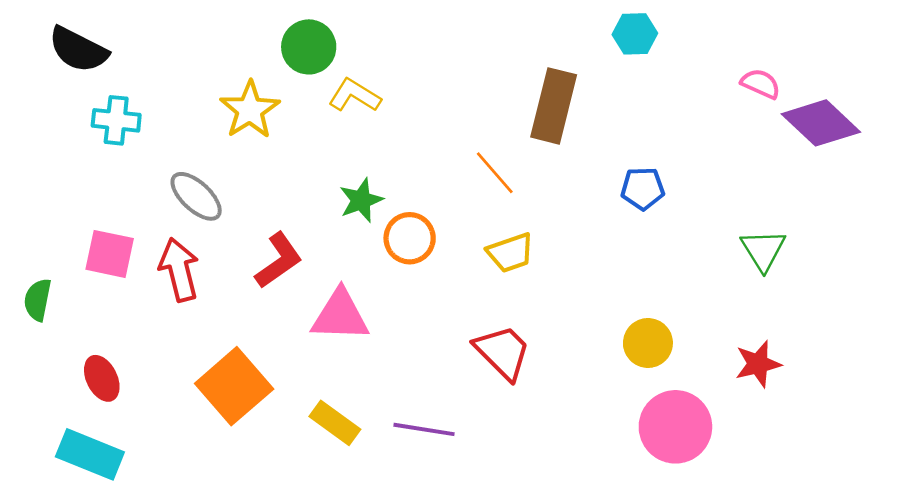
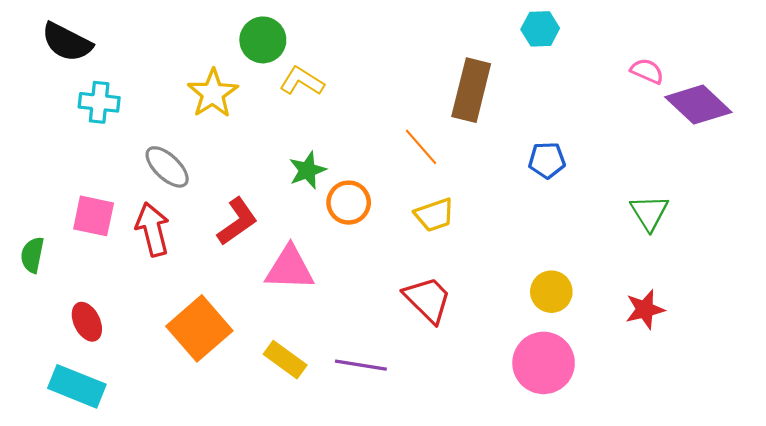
pink circle: (675, 427) -> (544, 363), moved

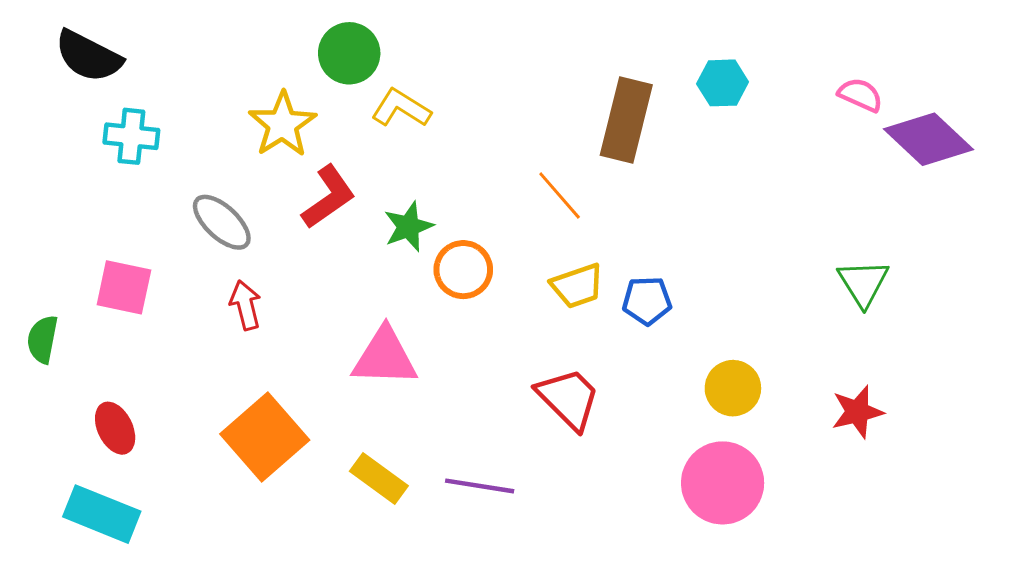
cyan hexagon: (540, 29) -> (723, 83), moved
blue pentagon: (547, 160) -> (647, 301), moved
red L-shape: (237, 221) -> (328, 197), moved
red arrow: (153, 229) -> (245, 305), moved, size x0.7

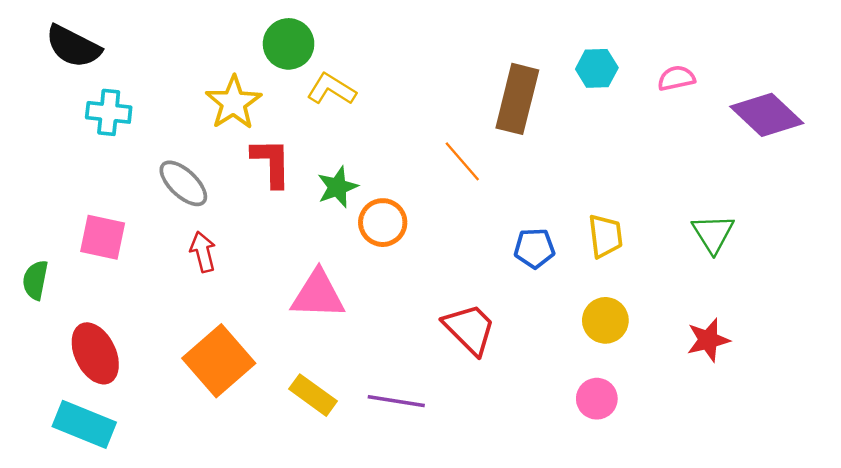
pink semicircle: (860, 95) -> (676, 78), moved, turned -36
red L-shape: (328, 197) -> (271, 163), turned -56
yellow trapezoid: (577, 286) -> (605, 236), moved, turned -78
red ellipse: (115, 428) -> (95, 353), size x1.4
pink circle: (723, 483) -> (597, 399), size x0.6

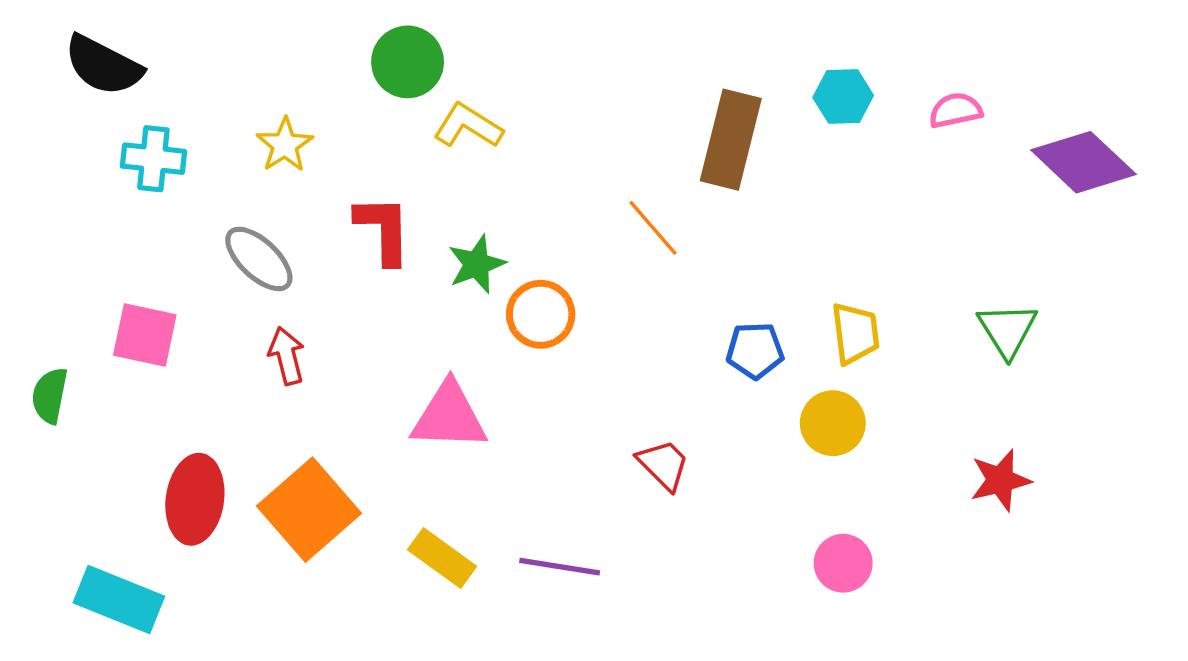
yellow star: (233, 103) -> (285, 145), moved, size x0.7
yellow circle: (605, 320) -> (833, 423), moved
red trapezoid: (470, 329) -> (663, 465), size x0.7
red ellipse: (95, 353) -> (195, 499), moved, turned 34

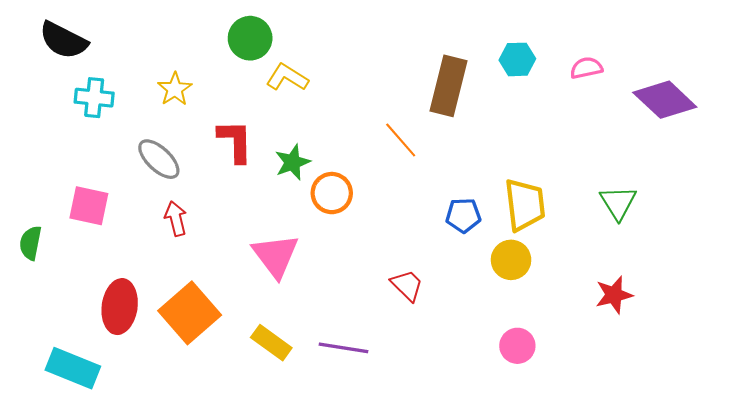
yellow trapezoid: (855, 333) -> (525, 205), size x1.4
pink triangle: (449, 416) -> (276, 256), turned 51

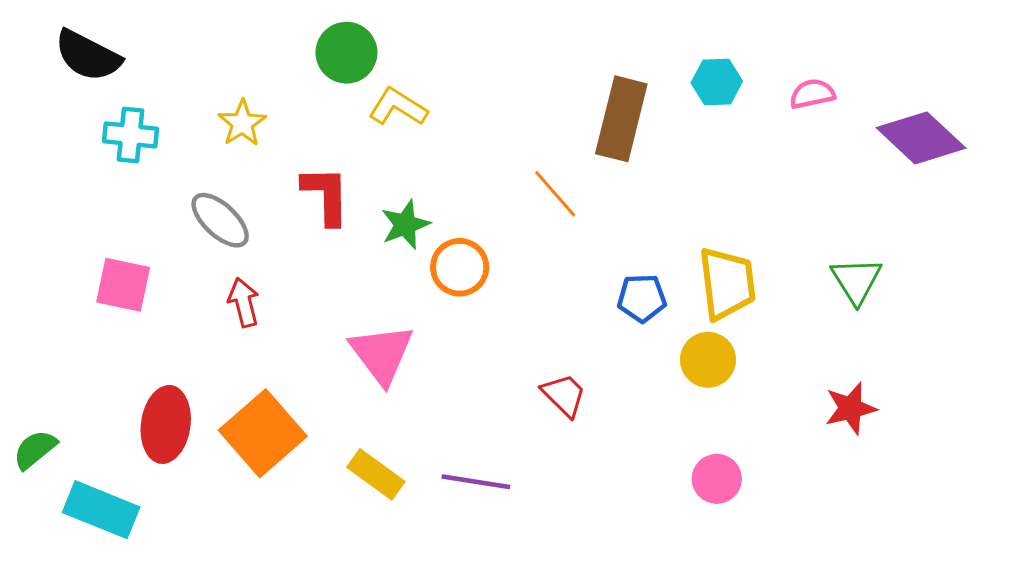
green semicircle: (31, 243) -> (35, 449), moved, turned 40

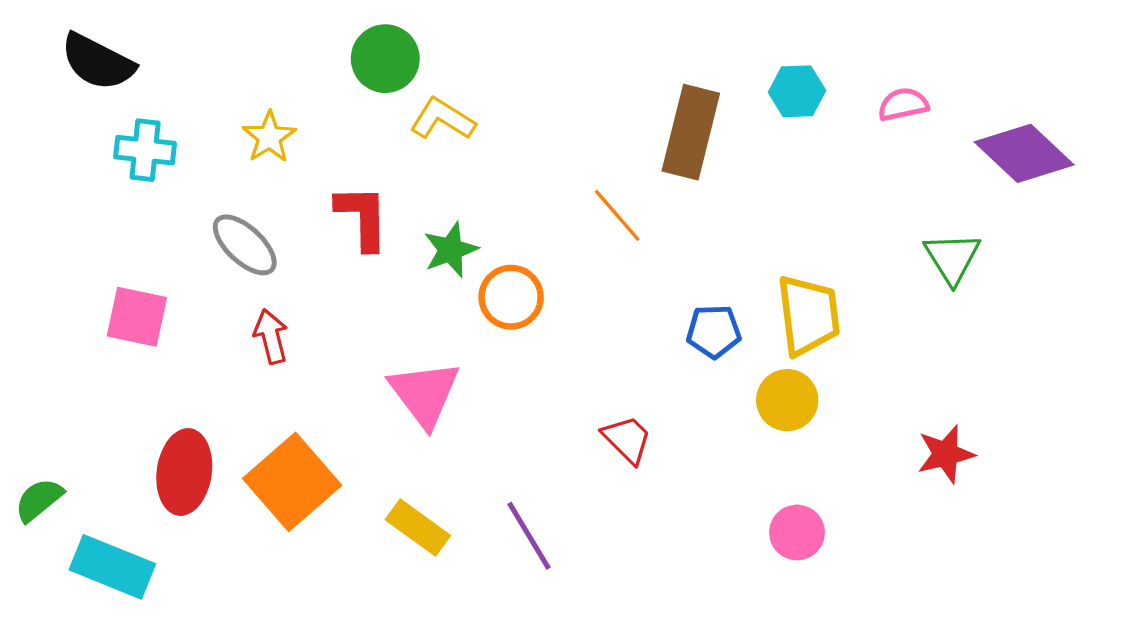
green triangle: (856, 280) -> (952, 258), moved
purple line: (476, 482) -> (529, 536), turned 50

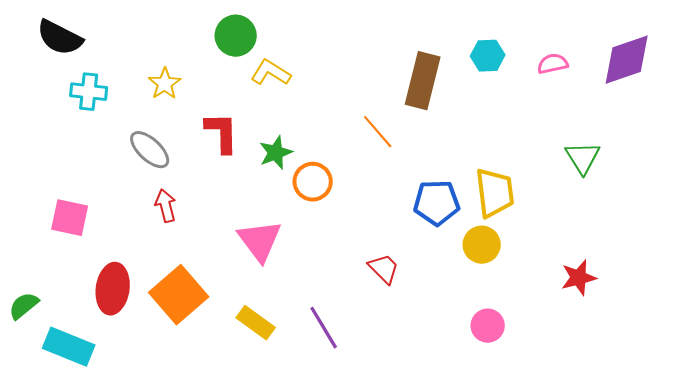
purple diamond: (1024, 153) -> (627, 60), moved, turned -62
pink square: (137, 317) -> (70, 218), moved
blue pentagon: (714, 331) -> (437, 203), size x1.4

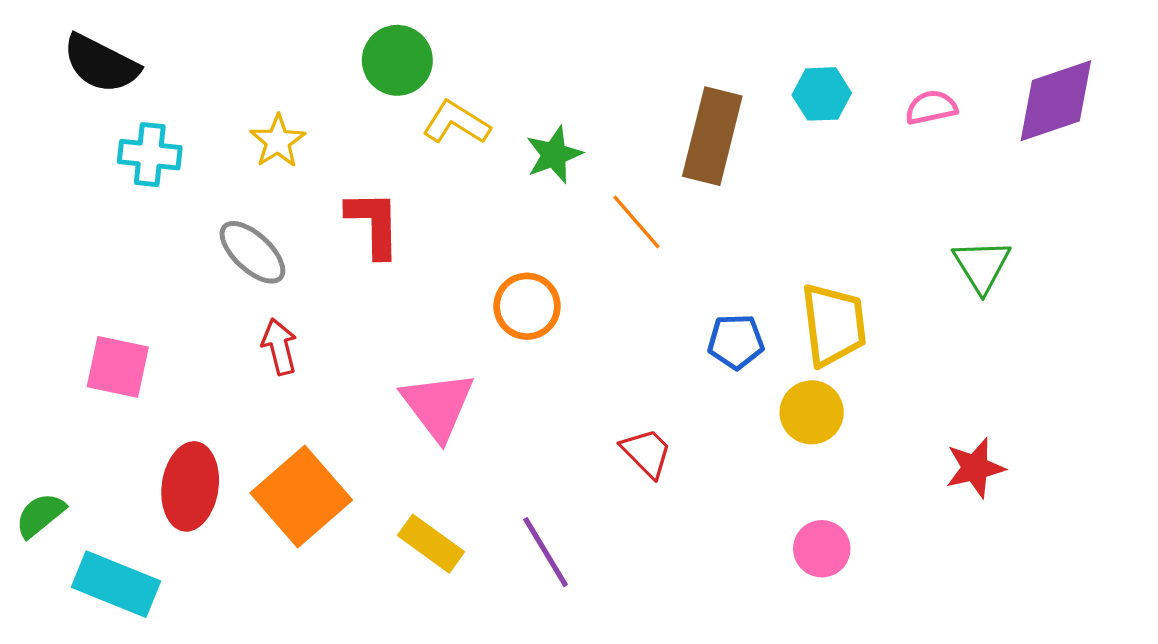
green star: (276, 153) -> (554, 155), moved
blue pentagon: (437, 203) -> (736, 342), size x0.7

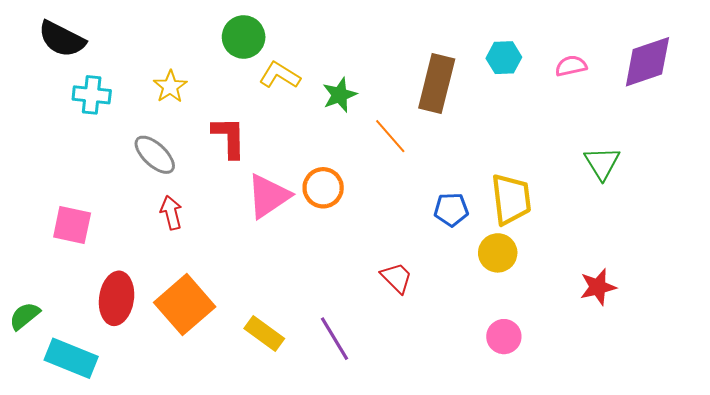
pink triangle: (438, 406) -> (268, 196), moved, turned 33

